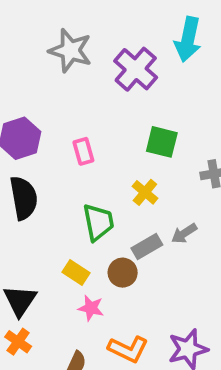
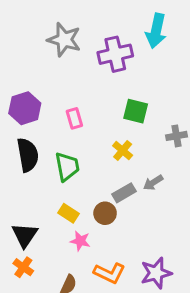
purple cross: (136, 69) -> (115, 54), turned 36
green trapezoid: (98, 222) -> (67, 167), moved

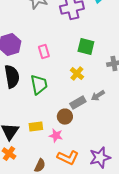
yellow rectangle: (69, 213) -> (36, 127), moved, turned -40
pink star: (80, 241) -> (56, 136), moved

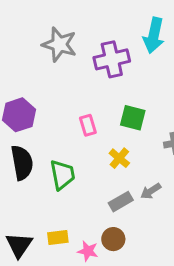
pink rectangle: (44, 52) -> (88, 125), moved
brown circle: (65, 117) -> (113, 239), moved

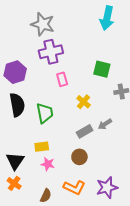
purple cross: (112, 59) -> (51, 52), moved
green square: (133, 118) -> (102, 69), moved
yellow rectangle: (58, 238) -> (42, 147), moved
pink star: (88, 251) -> (48, 164), moved

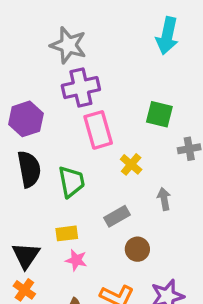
pink rectangle: (62, 79) -> (98, 130), size x1.6
gray arrow: (105, 124) -> (164, 199), turned 112
gray rectangle: (85, 131) -> (117, 216), moved
brown circle: (79, 157) -> (137, 249), moved

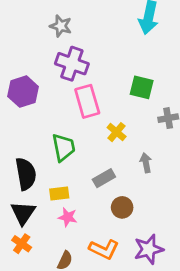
gray star: (68, 45) -> (61, 26), size x0.7
purple cross: (81, 88) -> (72, 64), turned 32
black semicircle: (29, 169) -> (26, 174), moved

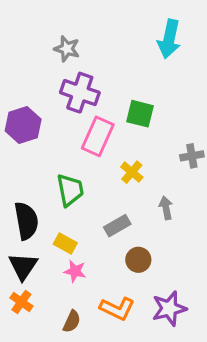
green square: (142, 87) -> (140, 114), moved
pink rectangle: (87, 101) -> (98, 136), turned 40
yellow rectangle: (59, 193) -> (65, 244), turned 36

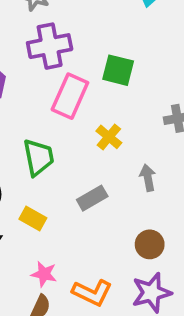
purple cross: (80, 93) -> (50, 46), turned -30
brown circle: (138, 260) -> (150, 244), moved
pink star: (75, 271) -> (44, 274), moved

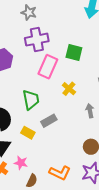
gray rectangle: (92, 198) -> (49, 121), moved
pink star: (44, 274) -> (21, 163), moved

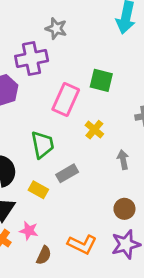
gray star: (29, 13) -> (56, 28), moved
purple cross: (37, 40) -> (32, 59), moved

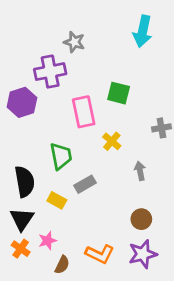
pink rectangle: (66, 100) -> (84, 112), turned -36
pink star: (29, 231) -> (47, 241), turned -30

